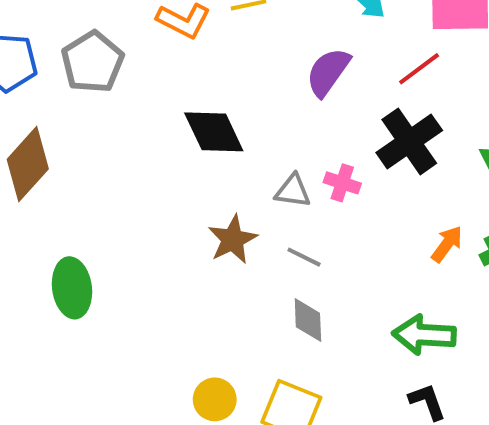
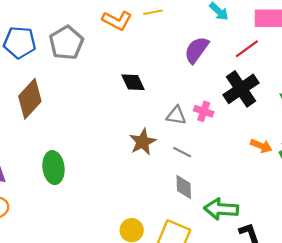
black diamond: (214, 132) -> (133, 82), size x0.7
orange arrow: (447, 244) -> (261, 146), turned 75
green arrow: (424, 335) -> (221, 209), moved

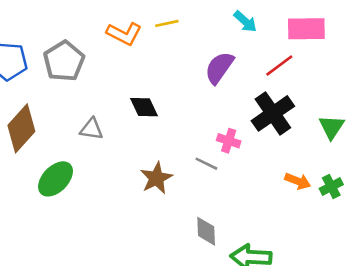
gray triangle: (176, 115) -> (91, 129), moved
gray line: (182, 152) -> (206, 164), moved
green ellipse: (54, 168) -> (56, 179), moved, turned 52

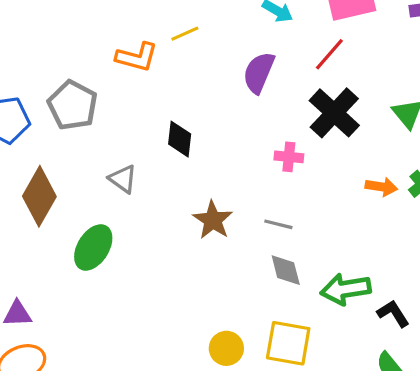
black diamond: (144, 107) -> (180, 139), turned 44
gray triangle: (91, 129) -> (123, 179), turned 40
gray line: (206, 164) -> (278, 224), moved

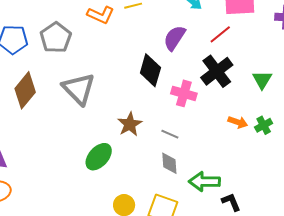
black diamond: (180, 139) -> (150, 70), moved, size x1.4
pink cross: (289, 157) -> (184, 93), size x1.4
gray triangle: (123, 179) -> (79, 89), size x1.8
green ellipse: (93, 247) -> (99, 157), moved

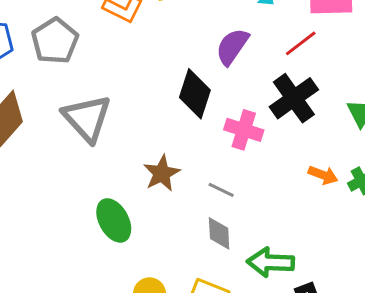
green ellipse: (99, 157) -> (114, 220), turned -72

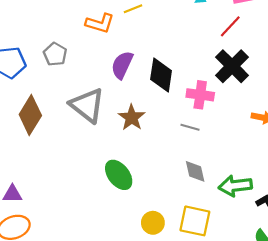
gray pentagon: (55, 41) -> (55, 54), size x0.7
purple semicircle: (232, 47) -> (122, 65), moved
brown star: (162, 173) -> (132, 118), moved
gray line: (221, 190) -> (190, 127), moved

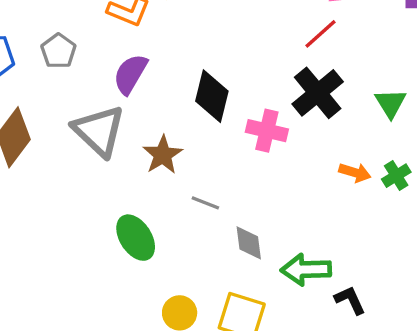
purple semicircle: (122, 65) -> (130, 74), moved
gray line: (190, 127) -> (205, 203), moved

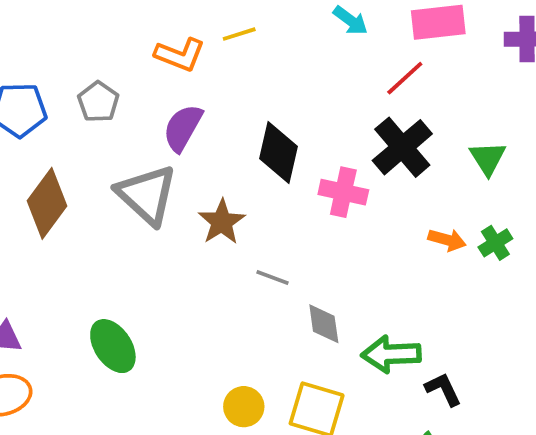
green ellipse: (136, 238) -> (113, 346), moved

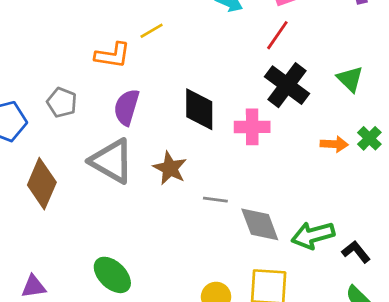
gray diamond: (324, 324) -> (260, 224), size x1.4

